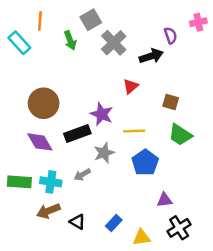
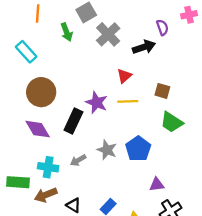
cyan rectangle: (19, 43) -> (26, 52), moved
yellow line: (134, 131) -> (128, 101), moved
black rectangle: (77, 133) -> (73, 121), turned -45
gray star: (104, 153) -> (107, 150), moved, turned -30
green rectangle: (19, 182) -> (18, 182), moved

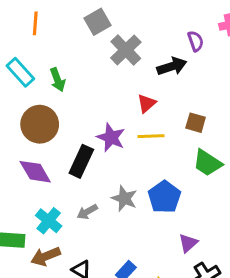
green arrow: (67, 32) -> (58, 80), moved
cyan cross: (48, 167) -> (49, 221), turned 30
purple triangle: (157, 185) -> (188, 243), turned -35

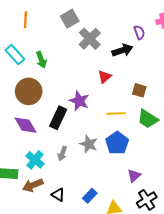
yellow line: (151, 136) -> (116, 114), moved
gray arrow: (87, 212) -> (62, 154), turned -40

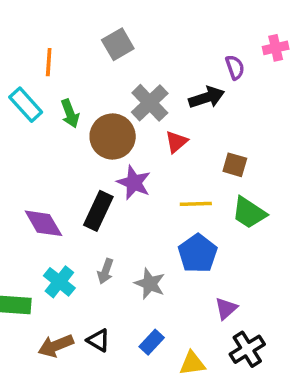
orange line: (25, 20) -> (49, 62), moved
gray cross: (90, 39) -> (150, 103), moved
brown circle: (29, 91) -> (113, 136), moved
gray star: (89, 144) -> (150, 284), moved
brown arrow: (33, 185) -> (56, 346), moved

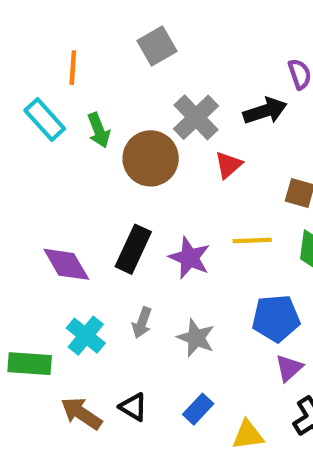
purple star: (134, 183) -> (189, 258), moved
blue pentagon: (198, 253) -> (276, 318), moved, turned 30
brown arrow: (56, 346) -> (81, 413), turned 56

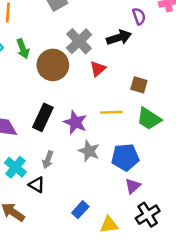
gray star: (196, 338) -> (89, 151), moved
black triangle: (133, 407) -> (37, 185), moved

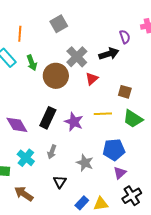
gray star: (89, 151) -> (85, 163), moved
black triangle: (37, 185) -> (60, 182), moved, turned 32
blue rectangle: (80, 210) -> (82, 203), moved

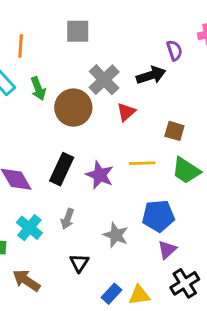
gray square: (59, 24) -> (78, 31), turned 30

